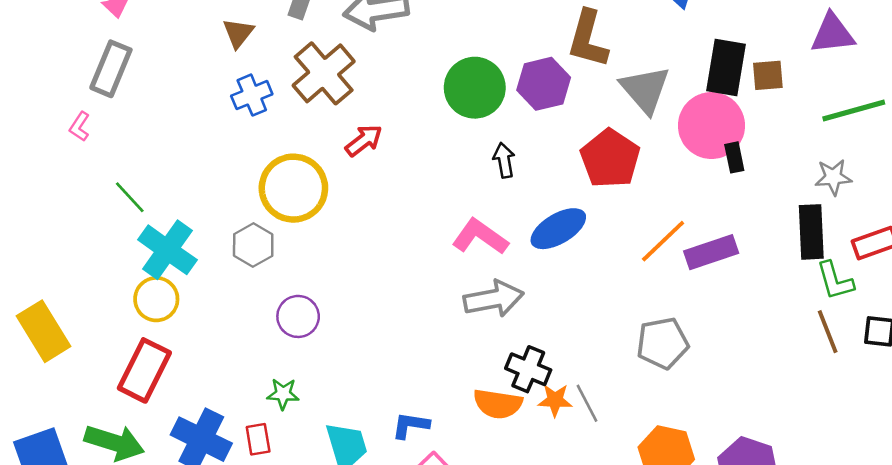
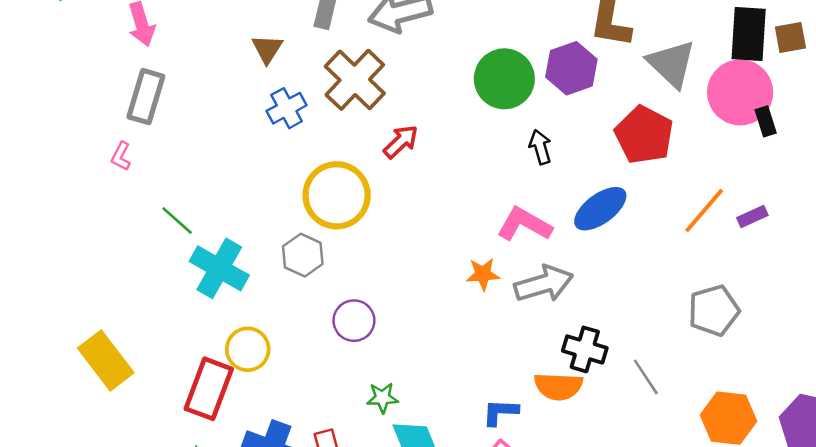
purple rectangle: (711, 252) -> (752, 216), size x0.6
yellow circle: (156, 299) -> (248, 349), moved
green star: (283, 394) -> (382, 398), moved
orange star: (555, 400) -> (483, 274), moved
blue L-shape: (411, 425) -> (500, 412), moved

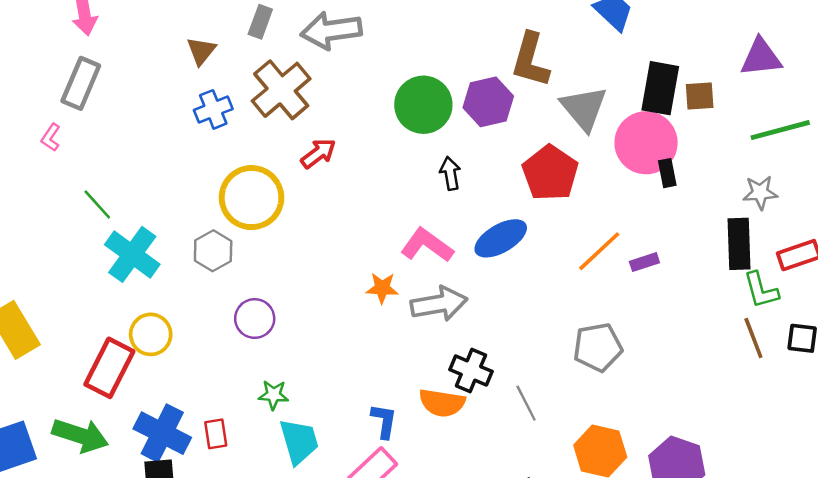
blue L-shape: (500, 412) -> (384, 421), turned 90

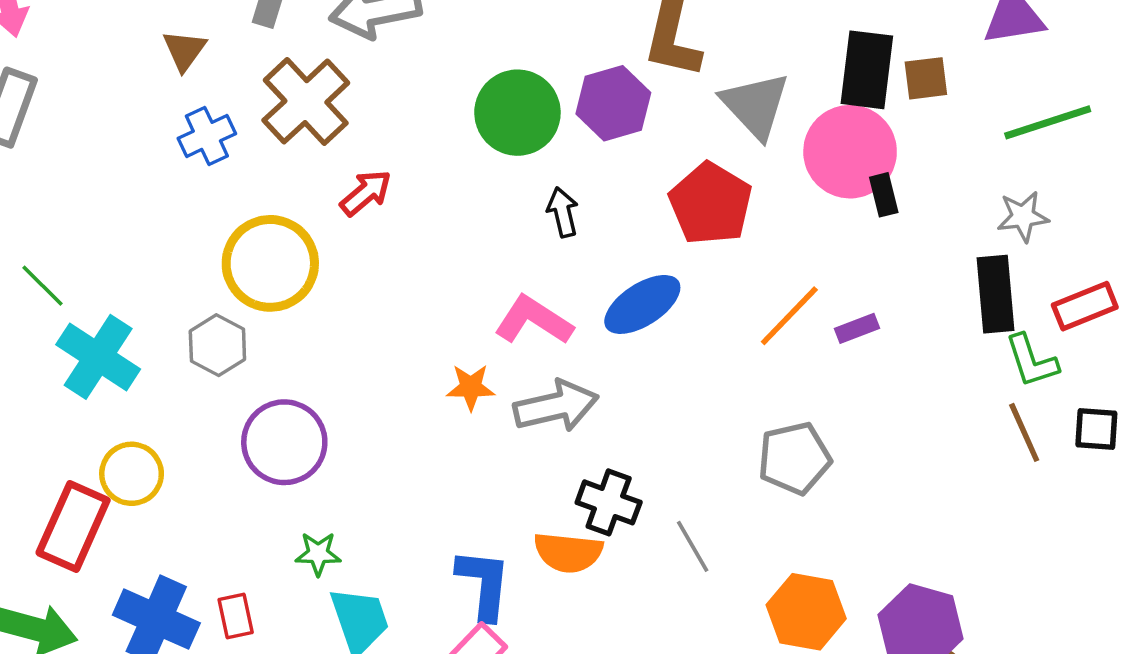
purple circle: (255, 319) -> (284, 442), size x1.4
blue L-shape: (384, 421) -> (484, 584), size x1.4

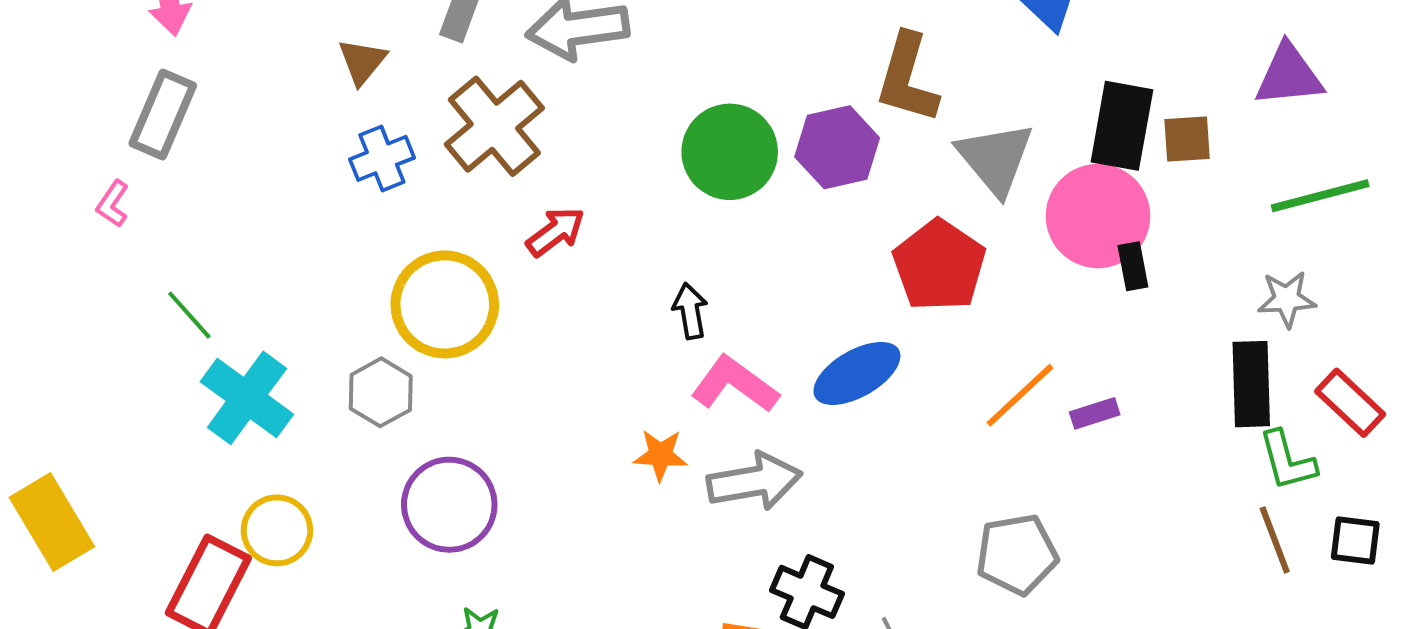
black arrow: (563, 212) -> (690, 311), moved
red rectangle: (1085, 306) -> (1350, 403), turned 62

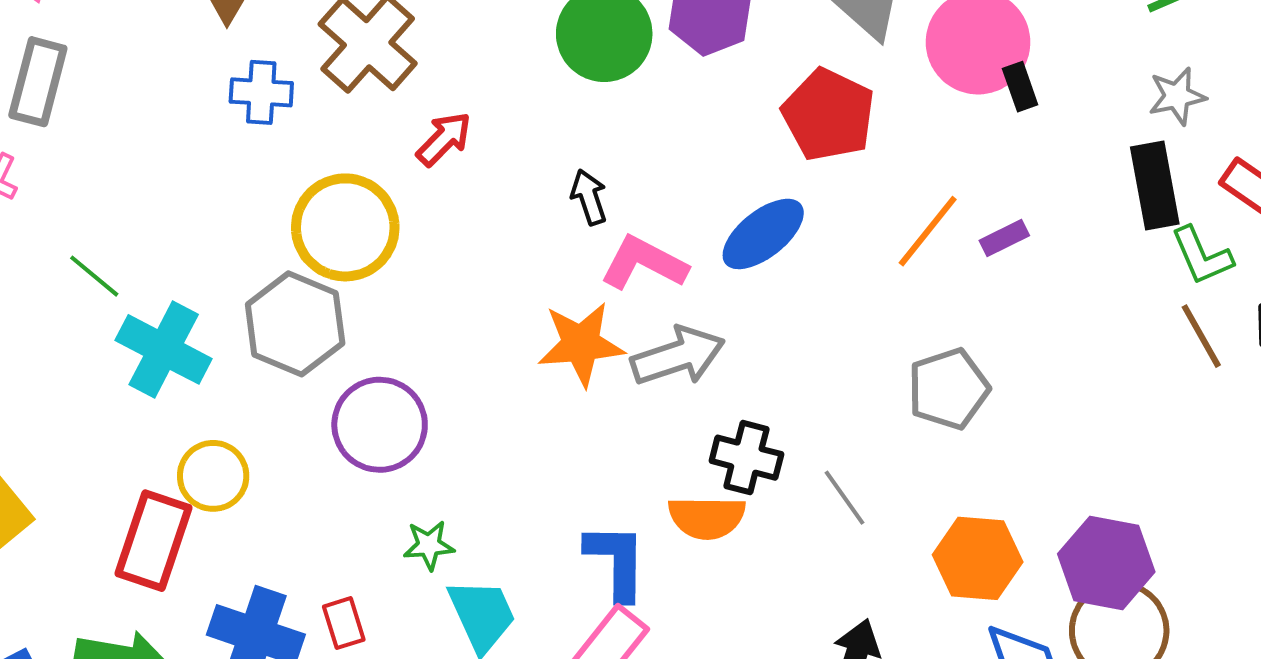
blue cross: (382, 158) -> (261, 92), turned 34
gray hexagon: (381, 392) -> (295, 324), size x1.5
orange star: (660, 455) -> (581, 344), size x1.6

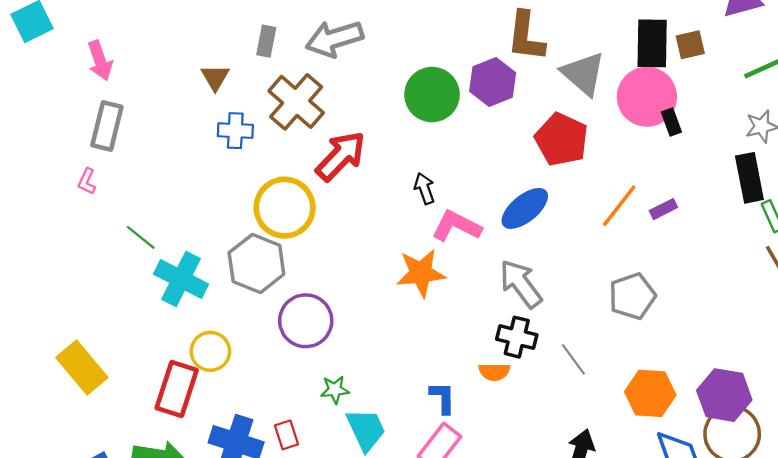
red arrow: (444, 139) -> (341, 156), size x1.6
gray arrow: (678, 356) -> (521, 284), moved, turned -108
orange semicircle: (707, 517) -> (494, 372), size x0.7
blue L-shape: (616, 561) -> (443, 398), size x0.7

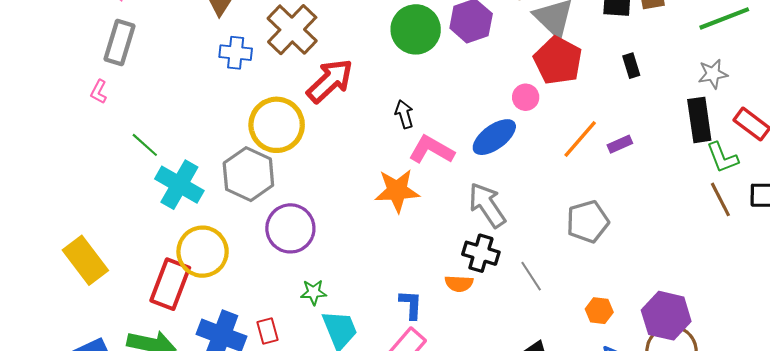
pink circle: (647, 97) -> (526, 97), moved, size x0.5
red pentagon: (561, 140) -> (558, 61), moved
yellow circle: (210, 351) -> (203, 252), size x1.4
orange hexagon: (650, 393) -> (599, 311), size x0.6

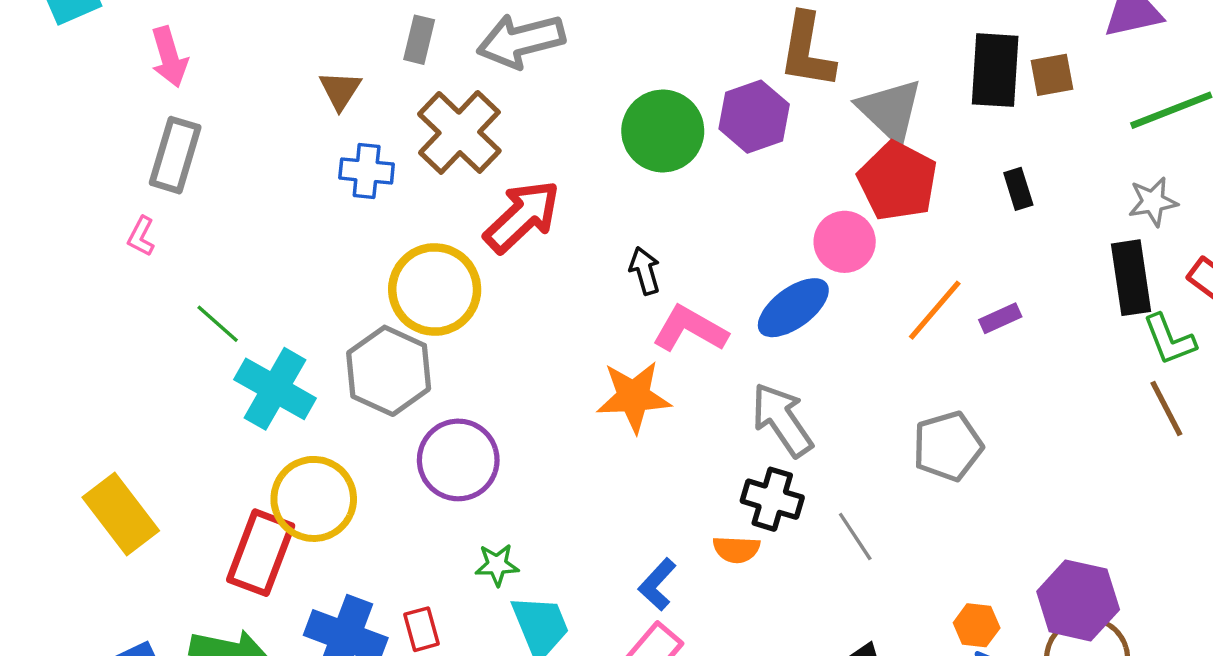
pink circle: (526, 97) -> (845, 242), size x1.4
blue L-shape: (411, 305) -> (657, 584), turned -140
orange hexagon: (599, 311) -> (977, 625), moved

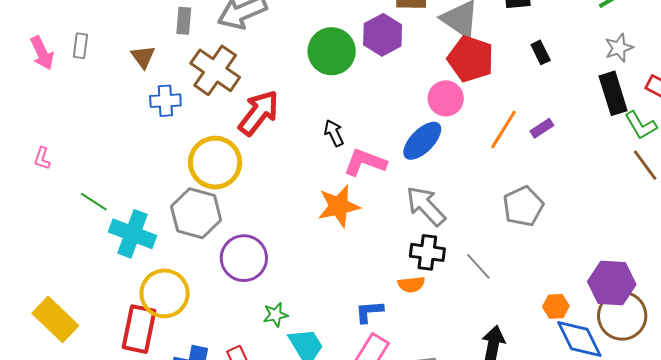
gray rectangle: (175, 155) -> (80, 46), moved, size x0.6
blue L-shape: (657, 584) -> (369, 312), turned 52

